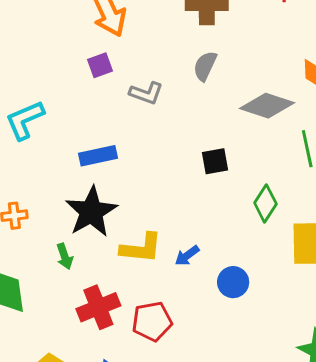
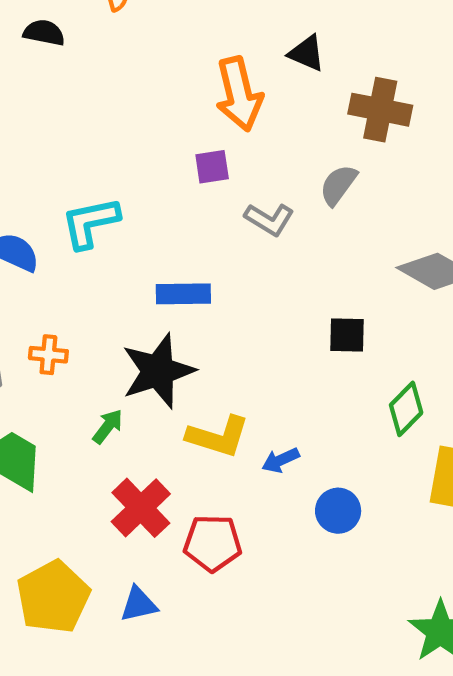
gray semicircle: (205, 66) -> (338, 185), moved
green arrow: (65, 256) -> (108, 426), turned -135
red cross: (98, 307) -> (141, 508), turned -33

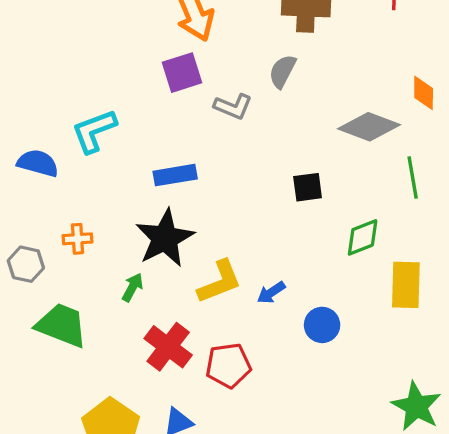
purple square: (212, 167) -> (182, 73), size x1.4
green diamond: (406, 409) -> (363, 237), turned 33
yellow L-shape: (218, 436) -> (220, 282), turned -30

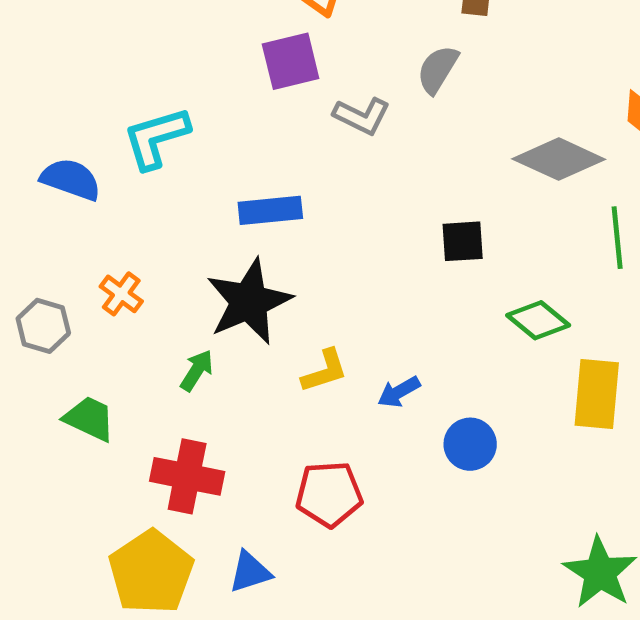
green diamond: (363, 237) -> (538, 320), turned 57
orange cross: (78, 239) -> (121, 294), turned 36
yellow L-shape: (220, 282) -> (325, 371), size x0.7
green trapezoid: (62, 325) -> (89, 419), size x0.7
red cross: (168, 347) -> (187, 476), moved, turned -30

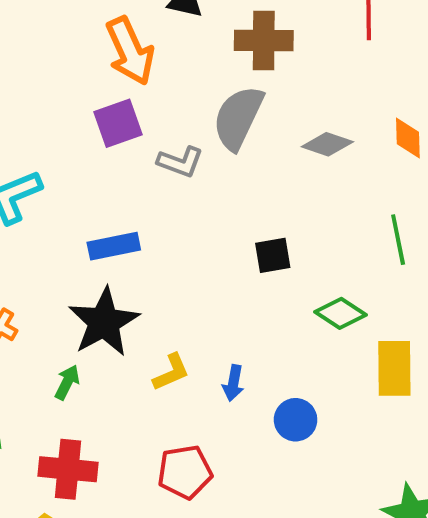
gray semicircle: (438, 69) -> (238, 118), size x1.6
gray diamond: (559, 159) -> (327, 144), moved, size x0.7
blue arrow: (399, 392) -> (233, 383), turned -44

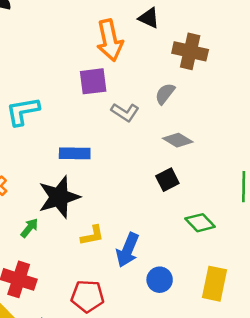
gray semicircle: (238, 118) -> (165, 94), size x0.6
gray diamond: (327, 144) -> (178, 140), moved
black square: (273, 255) -> (167, 180), turned -30
yellow rectangle: (394, 368) -> (214, 284), moved
blue arrow: (233, 383) -> (128, 250), size x1.6

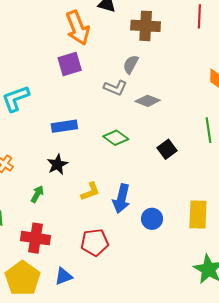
gray L-shape: (125, 112) -> (115, 88), moved
black square: (167, 180) -> (167, 149), moved
black star: (59, 197) -> (57, 164), size x0.6
green diamond: (200, 223) -> (116, 138), moved

